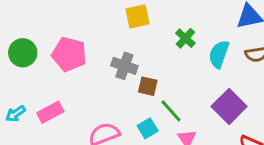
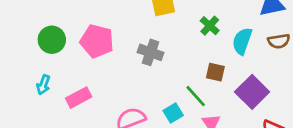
brown square: (148, 86) -> (215, 72), moved
cyan arrow: (15, 114) -> (43, 85), moved, turned -36

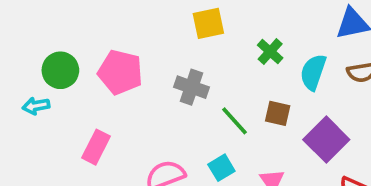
cyan arrow: (43, 85) -> (36, 106), moved, turned 60
green line: (196, 96) -> (235, 121), moved
pink rectangle: (79, 98) -> (96, 147), turned -35

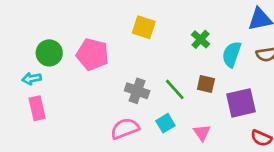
yellow square: (208, 23) -> (144, 27), moved, turned 30
gray cross: (191, 87) -> (137, 91), moved
purple square: (326, 140) -> (241, 103), turned 32
pink rectangle: (96, 147) -> (37, 108), moved, turned -40

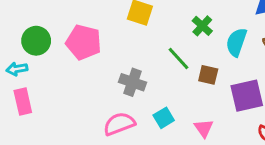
green line: (175, 89) -> (179, 59), moved

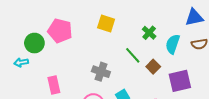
pink pentagon: (84, 42) -> (60, 31), moved
brown square: (208, 75) -> (153, 67), turned 32
pink rectangle: (23, 102) -> (54, 85), moved

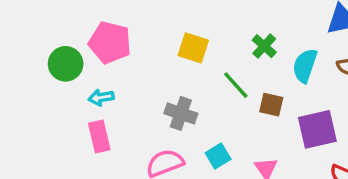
yellow square: (106, 24) -> (193, 48), moved
cyan arrow: (21, 62) -> (101, 97), moved
brown square: (153, 67) -> (271, 105), turned -32

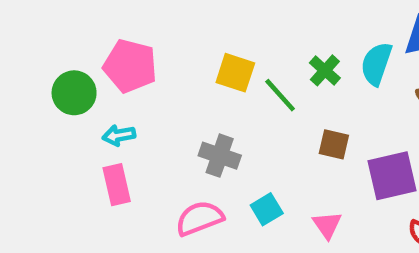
cyan semicircle: (305, 66) -> (376, 64), moved
green line: (236, 85) -> (280, 95), moved

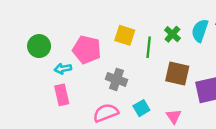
pink pentagon: (130, 66) -> (87, 50), moved
green line: (280, 95) -> (149, 47), turned 48
brown square: (334, 144) -> (177, 73), size x1.5

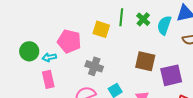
green cross: (172, 34) -> (143, 19), moved
green circle: (39, 46) -> (29, 51), moved
green line: (149, 47) -> (121, 17), moved

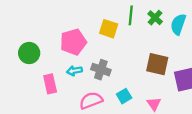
pink pentagon: (69, 41) -> (73, 42), turned -30
cyan arrow: (49, 57) -> (74, 71), moved

